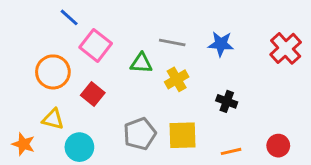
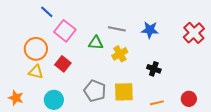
yellow triangle: (53, 119) -> (36, 72), moved
gray pentagon: (140, 134) -> (95, 91), turned -30

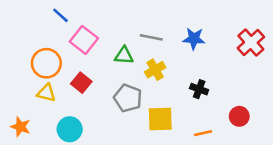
gray pentagon: (95, 91) -> (128, 98), moved
red circle: (189, 99) -> (239, 116), moved

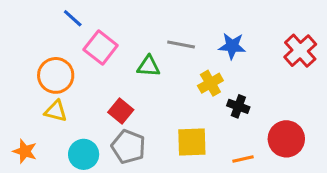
yellow cross: (155, 70) -> (210, 83), moved
red square: (81, 83) -> (121, 111), moved
gray pentagon: (128, 98) -> (128, 147), moved
red circle: (239, 116) -> (286, 139), size x1.5

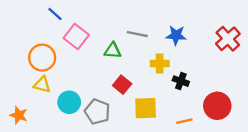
yellow cross: (210, 83) -> (160, 63), turned 30
red square: (121, 111) -> (122, 85), moved
cyan circle: (84, 154) -> (69, 102), moved

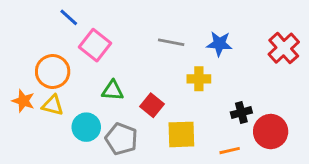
green triangle: (113, 51) -> (113, 91), moved
black cross: (181, 81) -> (241, 112), moved, turned -35
orange star: (19, 115) -> (23, 101), moved

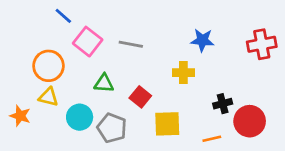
gray line: (171, 42) -> (131, 44), moved
red cross: (284, 48) -> (262, 44), turned 32
orange star: (23, 101) -> (20, 116), moved

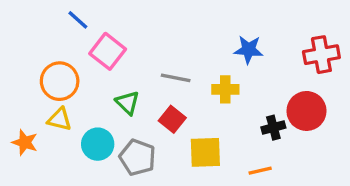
gray line: (131, 44) -> (176, 78), moved
green triangle: (104, 83) -> (128, 103), turned 40
red circle: (250, 121) -> (307, 111), moved

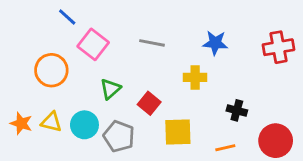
gray line: (176, 78) -> (152, 43), moved
green triangle: (128, 103) -> (110, 89), turned 35
red circle: (307, 111) -> (276, 141), moved
yellow triangle: (60, 119) -> (51, 122), moved
black cross: (273, 128) -> (237, 110), turned 30

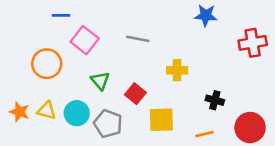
blue line: (67, 17) -> (61, 15), turned -42
blue star: (215, 43) -> (206, 15), moved
green triangle: (110, 89) -> (100, 81), turned -30

